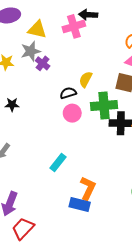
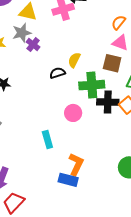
pink circle: (72, 113) -> (73, 113), moved
cyan rectangle: (58, 162) -> (47, 140), turned -54

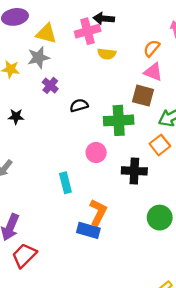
purple cross: (33, 44) -> (50, 85), moved
yellow semicircle: (74, 60) -> (107, 54), moved, turned -112
black cross: (108, 102) -> (134, 171), moved

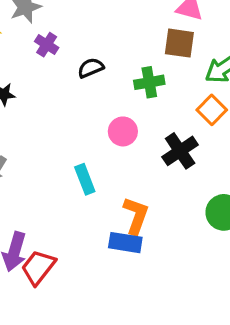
green cross: (119, 120) -> (149, 82), size x0.7
black cross: (134, 171) -> (180, 151), turned -30
red trapezoid: (24, 255) -> (38, 267), moved

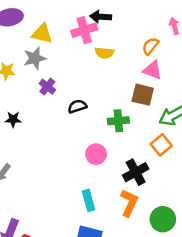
cyan rectangle: (85, 179) -> (89, 200), moved
orange L-shape: (136, 216) -> (129, 203), moved

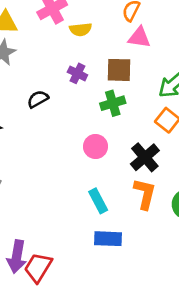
purple cross: (47, 87) -> (77, 73), moved
brown square: (143, 95) -> (119, 70), moved
black semicircle: (77, 106) -> (38, 99), moved

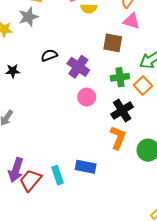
purple cross: (77, 73) -> (78, 67), moved, size x1.5
green cross: (113, 103) -> (120, 77), moved
cyan rectangle: (98, 201) -> (58, 175), moved

